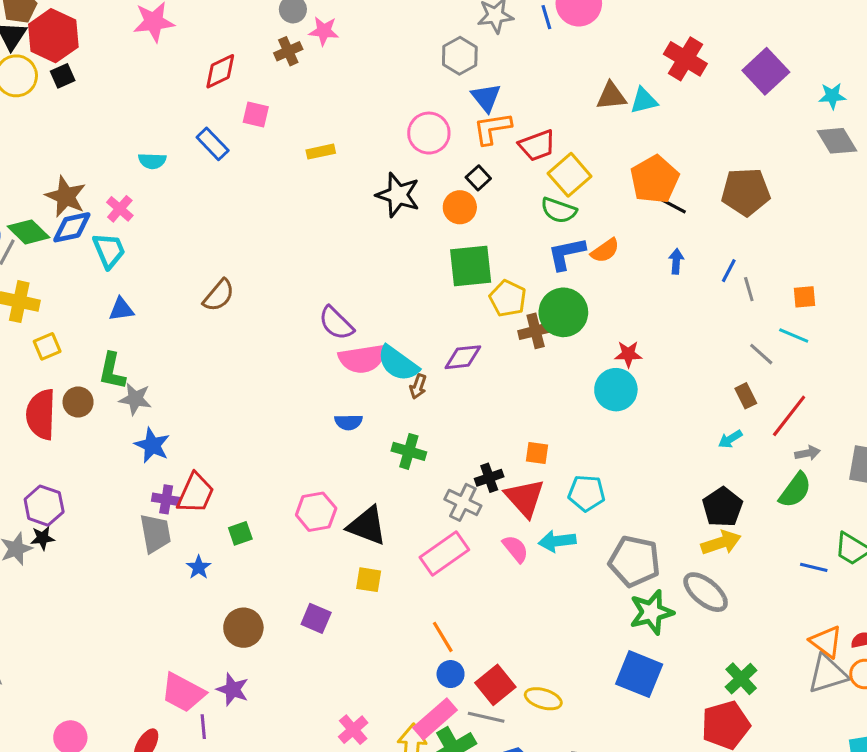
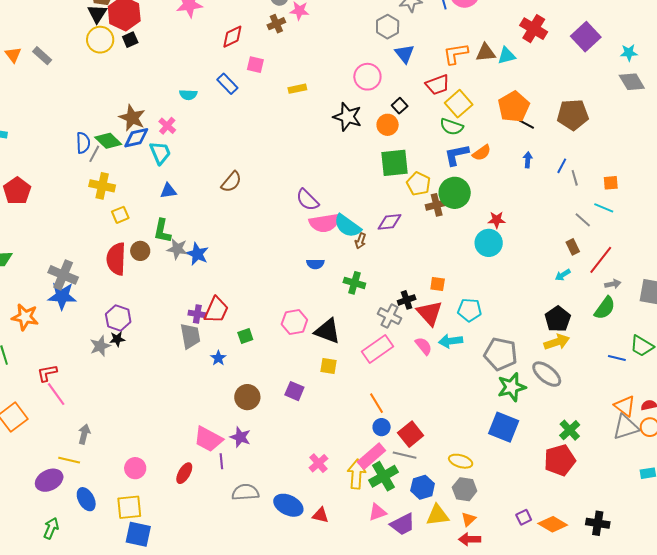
orange L-shape: (492, 128) -> (456, 54), moved
blue star: (152, 445) -> (197, 254), moved
yellow ellipse: (543, 699) -> (461, 461), moved

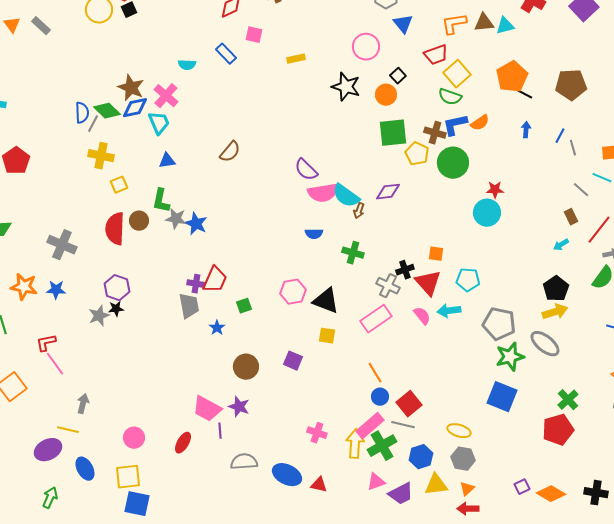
pink cross: (167, 126) -> (166, 96), size x1.4
brown cross: (437, 205) -> (435, 133), moved, turned 30
blue star: (62, 296) -> (56, 290), moved, size x0.7
pink cross: (318, 463) -> (317, 433), turned -30

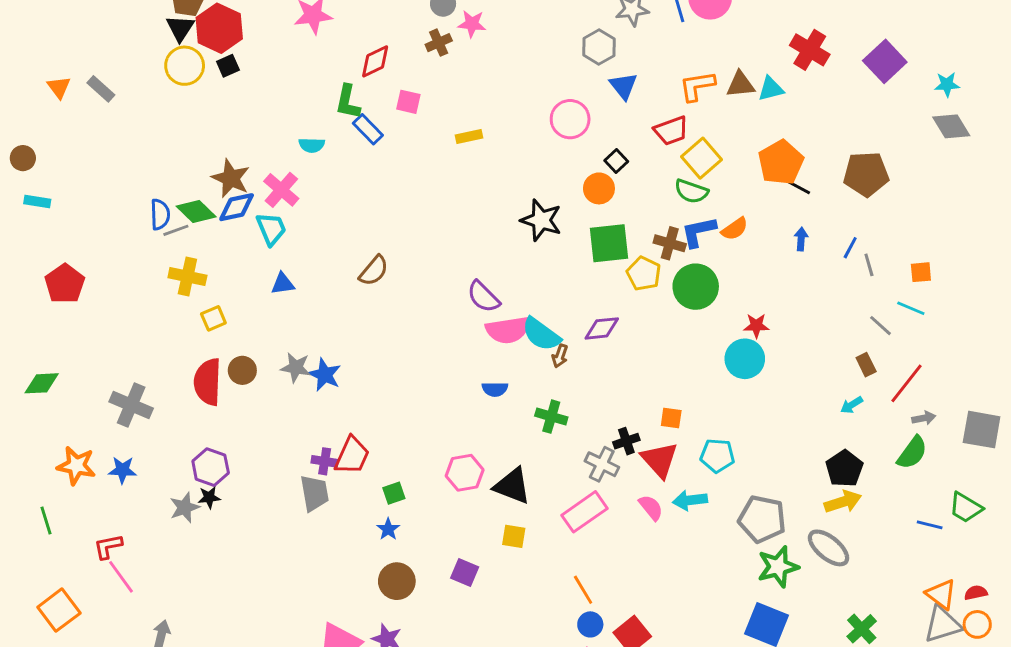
black star: (346, 87) -> (541, 220), moved
gray line: (93, 124) -> (176, 230), turned 42
green L-shape: (161, 201) -> (348, 102), moved
blue star: (217, 328) -> (388, 529), moved

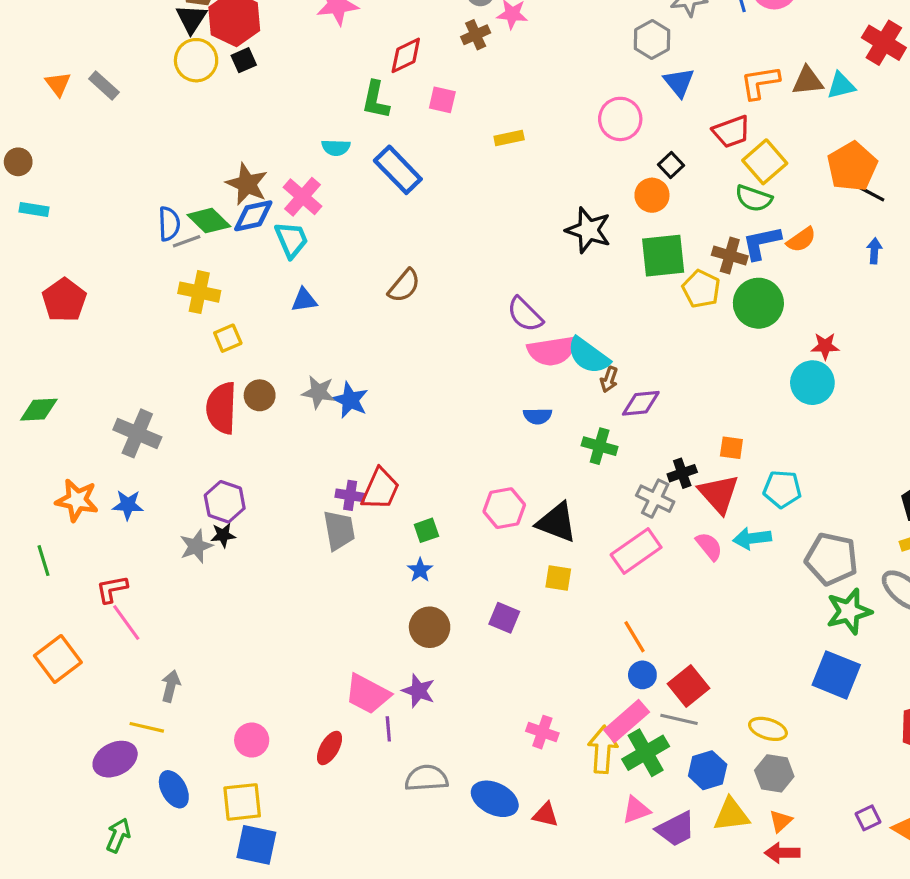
blue rectangle: (368, 129) -> (398, 170), moved, size x1.4
purple diamond: (602, 328) -> (641, 403), moved

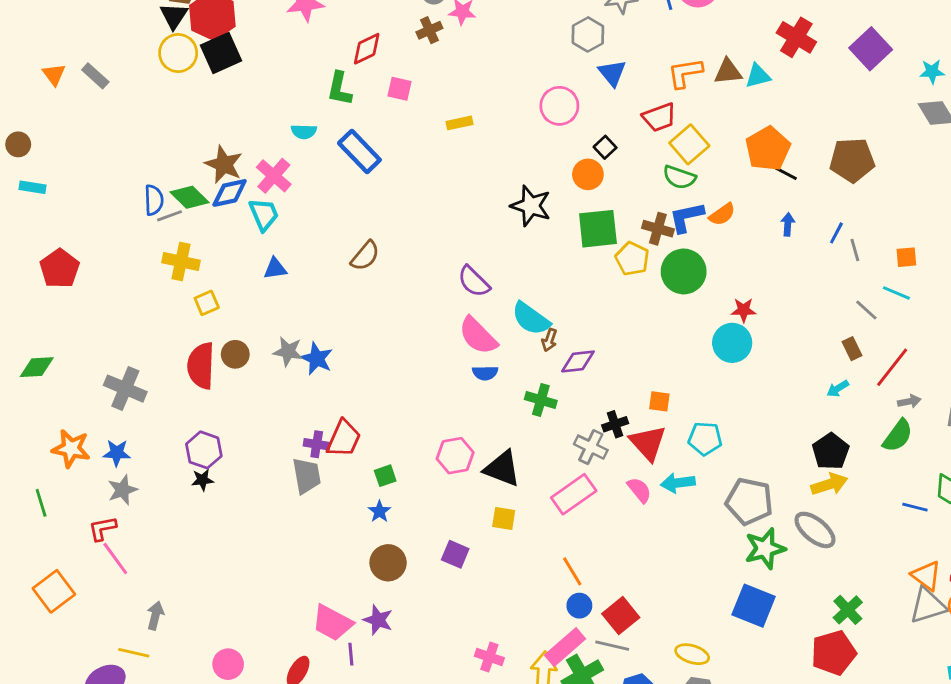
black square: (244, 60) -> (221, 53), size x1.8
pink semicircle: (552, 351) -> (478, 336), moved, turned 54
gray star: (196, 546) -> (122, 490), moved

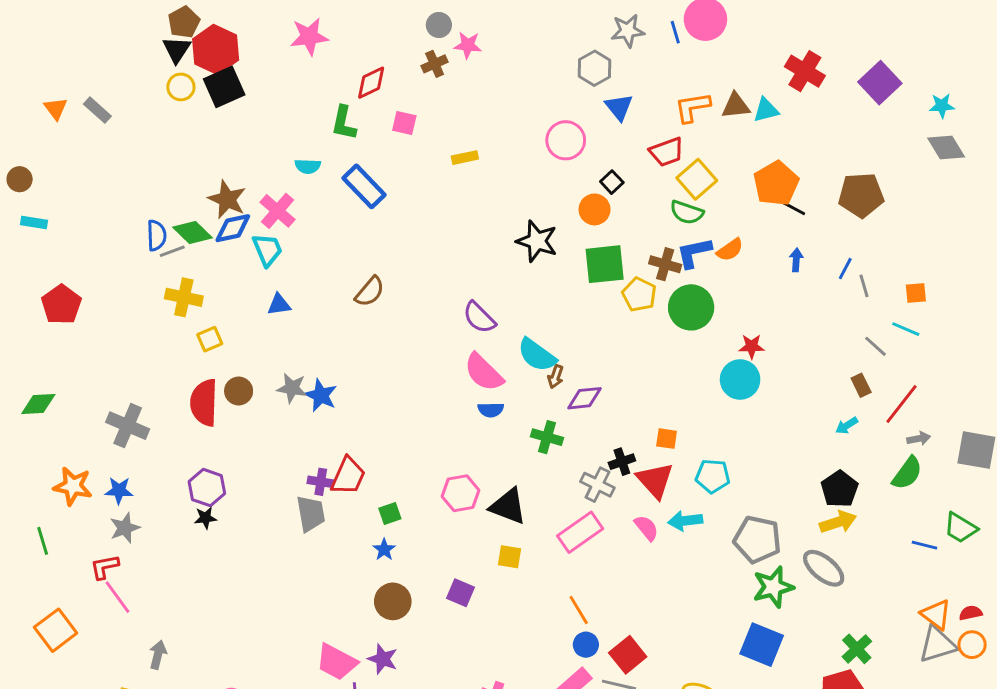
yellow circle: (178, 53) -> (181, 87), size x0.7

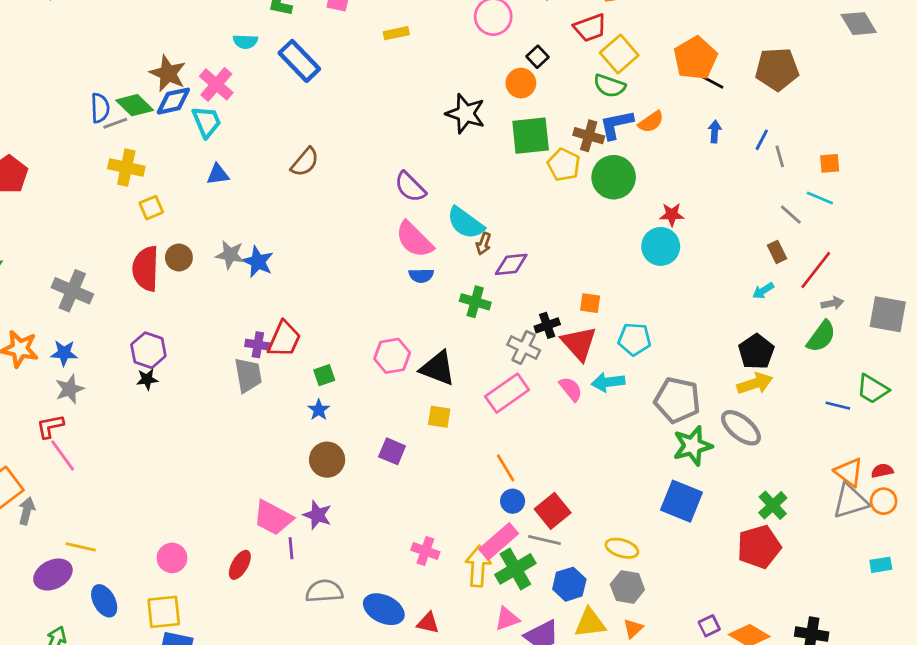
gray arrow: (158, 655) -> (27, 511), moved

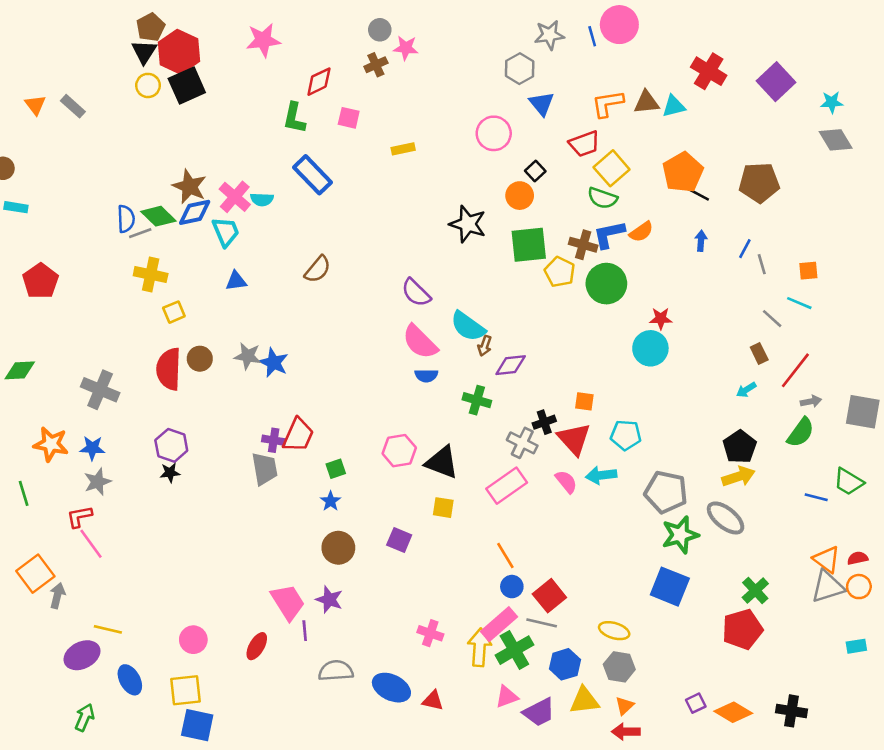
cyan semicircle: (245, 42) -> (262, 199), moved
pink trapezoid: (273, 518) -> (288, 602), turned -150

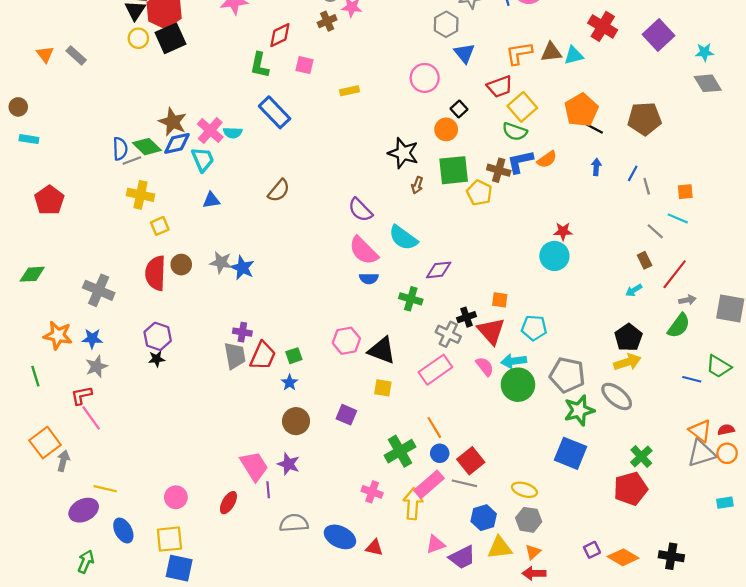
green circle: (606, 284) -> (518, 385), moved
brown arrow: (485, 346) -> (417, 185), moved
red trapezoid: (298, 435) -> (263, 356), moved
green cross: (514, 650) -> (400, 451), moved

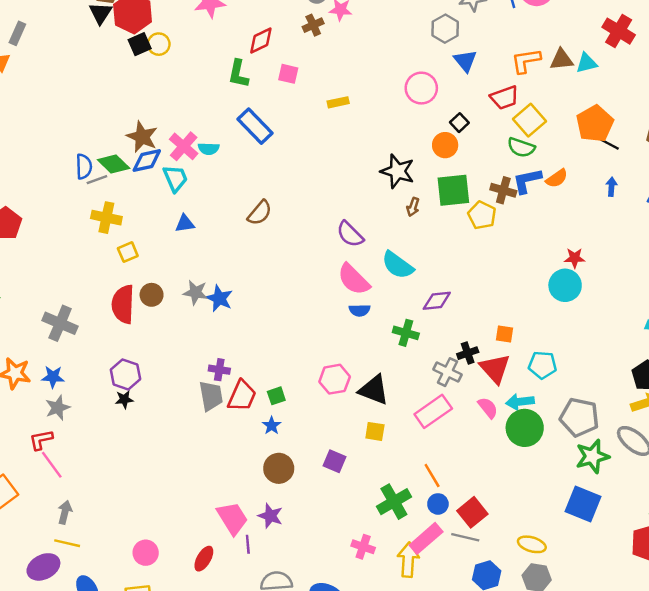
yellow circle: (138, 38) -> (159, 44), moved
black square: (171, 38) -> (140, 44), size x0.7
gray rectangle: (76, 55) -> (17, 33), moved, turned 72
gray arrow: (63, 461) -> (65, 512), moved

